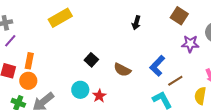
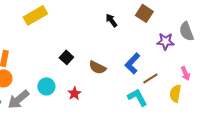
brown square: (179, 16) -> (144, 13), moved
black arrow: (136, 23) -> (111, 20), turned 128
cyan circle: (80, 90) -> (46, 86), moved

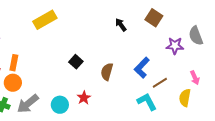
brown semicircle: (97, 67) -> (107, 72), turned 78
cyan circle: (46, 86) -> (60, 105), moved

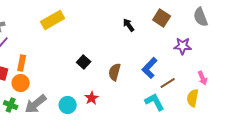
gray semicircle: (196, 36) -> (201, 17), moved

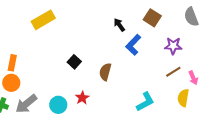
blue L-shape: (150, 68) -> (133, 45), moved
brown line: (168, 83) -> (173, 72), moved
cyan L-shape: (155, 102) -> (145, 102), turned 90

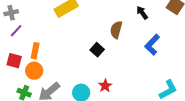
blue L-shape: (133, 45) -> (152, 45), moved
brown semicircle: (105, 72) -> (116, 30), moved

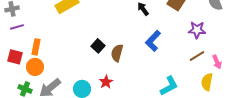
brown semicircle: (116, 30) -> (117, 53), moved
purple line: (16, 31) -> (17, 27), turned 32

